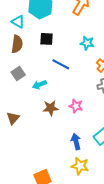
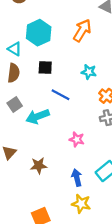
cyan arrow: (39, 85) -> (38, 117), size x1.5
brown star: (51, 108) -> (39, 166), moved

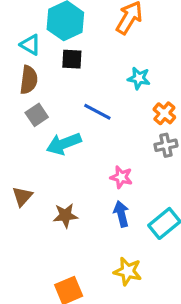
black square: (45, 67) -> (72, 59), moved
gray square: (15, 105) -> (37, 115), moved
blue arrow: (77, 178) -> (121, 214), moved

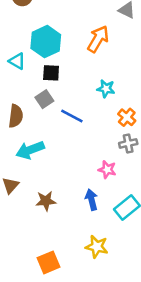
brown semicircle: (29, 80) -> (16, 116), moved
gray square: (37, 115) -> (44, 99), moved
cyan arrow: (64, 144) -> (30, 150), moved
pink star: (121, 177) -> (107, 170), moved

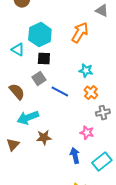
brown semicircle: (16, 116) -> (17, 92), turned -48
orange cross: (127, 117) -> (91, 93), moved
brown star: (46, 201) -> (44, 138), moved

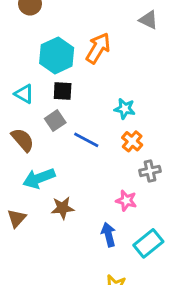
orange arrow: (80, 33) -> (98, 48), moved
cyan triangle: (18, 50) -> (24, 94), moved

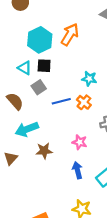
cyan triangle: (24, 94) -> (25, 68), moved
blue line: (86, 140) -> (61, 101), turned -42
orange cross: (132, 141) -> (84, 102), moved
pink star: (126, 201) -> (80, 142), moved

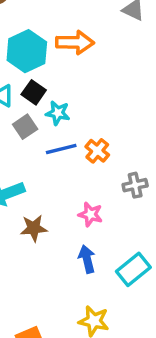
orange arrow: (70, 34) -> (75, 42), turned 60
black square: (44, 66) -> (34, 92), turned 32
cyan star: (89, 79) -> (58, 113), moved

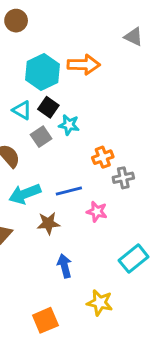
blue line: (61, 149) -> (69, 191), moved
orange cross: (97, 151) -> (103, 157), turned 30
gray cross: (135, 185) -> (123, 178), moved
blue arrow: (87, 259) -> (65, 266), moved

